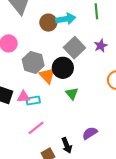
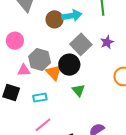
pink triangle: (23, 97) -> (24, 70), moved

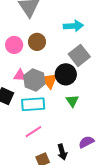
brown circle: (54, 19) -> (37, 42), moved
gray hexagon: (40, 59) -> (34, 80), moved
cyan rectangle: (40, 98) -> (33, 104), size x1.6

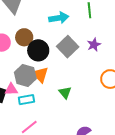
black circle: (66, 74) -> (38, 50), moved
pink triangle: (20, 75) -> (11, 89), moved
cyan rectangle: (33, 104) -> (26, 100), size x0.7

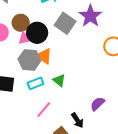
purple star: (94, 45) -> (90, 16), size x1.6
pink triangle: (11, 89) -> (25, 38), moved
green triangle: (65, 93) -> (59, 80), moved

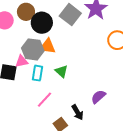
pink triangle: (25, 38) -> (22, 61), moved
orange triangle: (44, 56) -> (48, 46), turned -30
cyan rectangle: (35, 83) -> (38, 73), turned -63

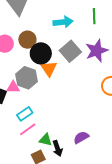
orange triangle: (48, 46) -> (49, 69), moved, turned 36
green triangle: (61, 71) -> (46, 140), moved, turned -40
cyan rectangle: (38, 73) -> (25, 114), moved, turned 35

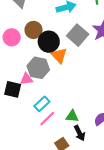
green triangle: (46, 140) -> (72, 116), moved

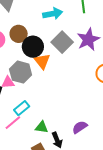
green triangle: (72, 116) -> (42, 127), moved
pink line: (47, 119) -> (13, 123), moved

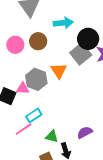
cyan arrow: (53, 14) -> (63, 23), moved
black circle: (33, 47) -> (88, 39), moved
purple semicircle: (80, 127) -> (85, 132), moved

